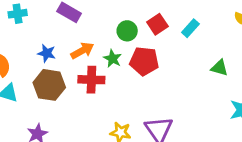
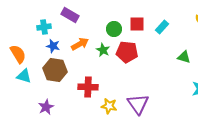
cyan cross: (18, 14) -> (44, 27), moved
red square: (157, 24) -> (137, 24), turned 35
red cross: (91, 80) -> (88, 87), moved

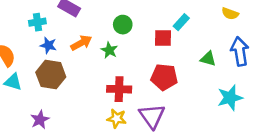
red square: (137, 24) -> (163, 38), moved
red pentagon: (127, 52) -> (164, 77), moved
red cross: (88, 87) -> (119, 89), moved

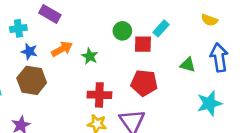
green circle: (123, 25) -> (122, 31), moved

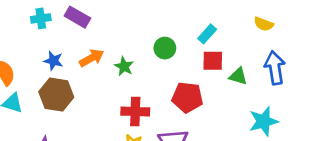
cyan cross: (18, 28) -> (41, 18), moved
green circle: (122, 31) -> (165, 48), moved
red square: (143, 44) -> (213, 61), moved

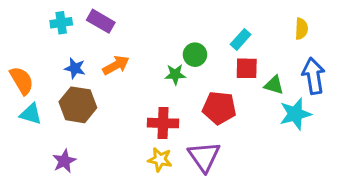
yellow semicircle: (264, 24) -> (301, 29), turned -108
green star: (124, 66) -> (175, 74), moved, turned -30
cyan star: (264, 121) -> (295, 114), moved

